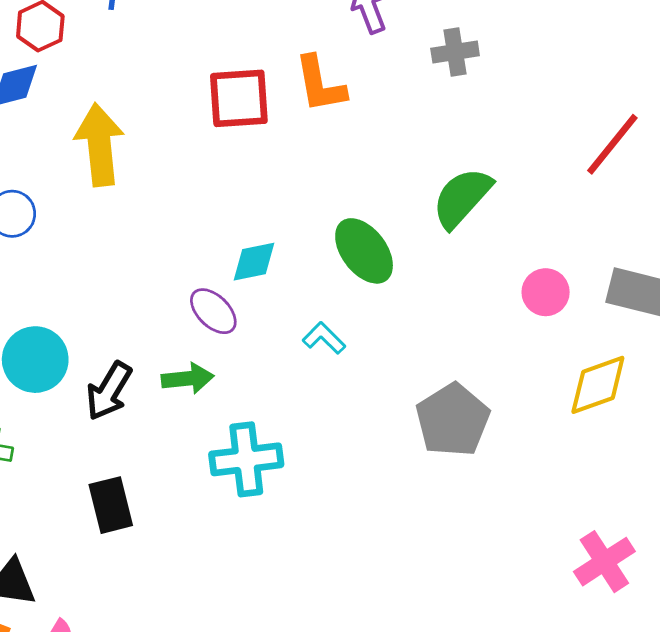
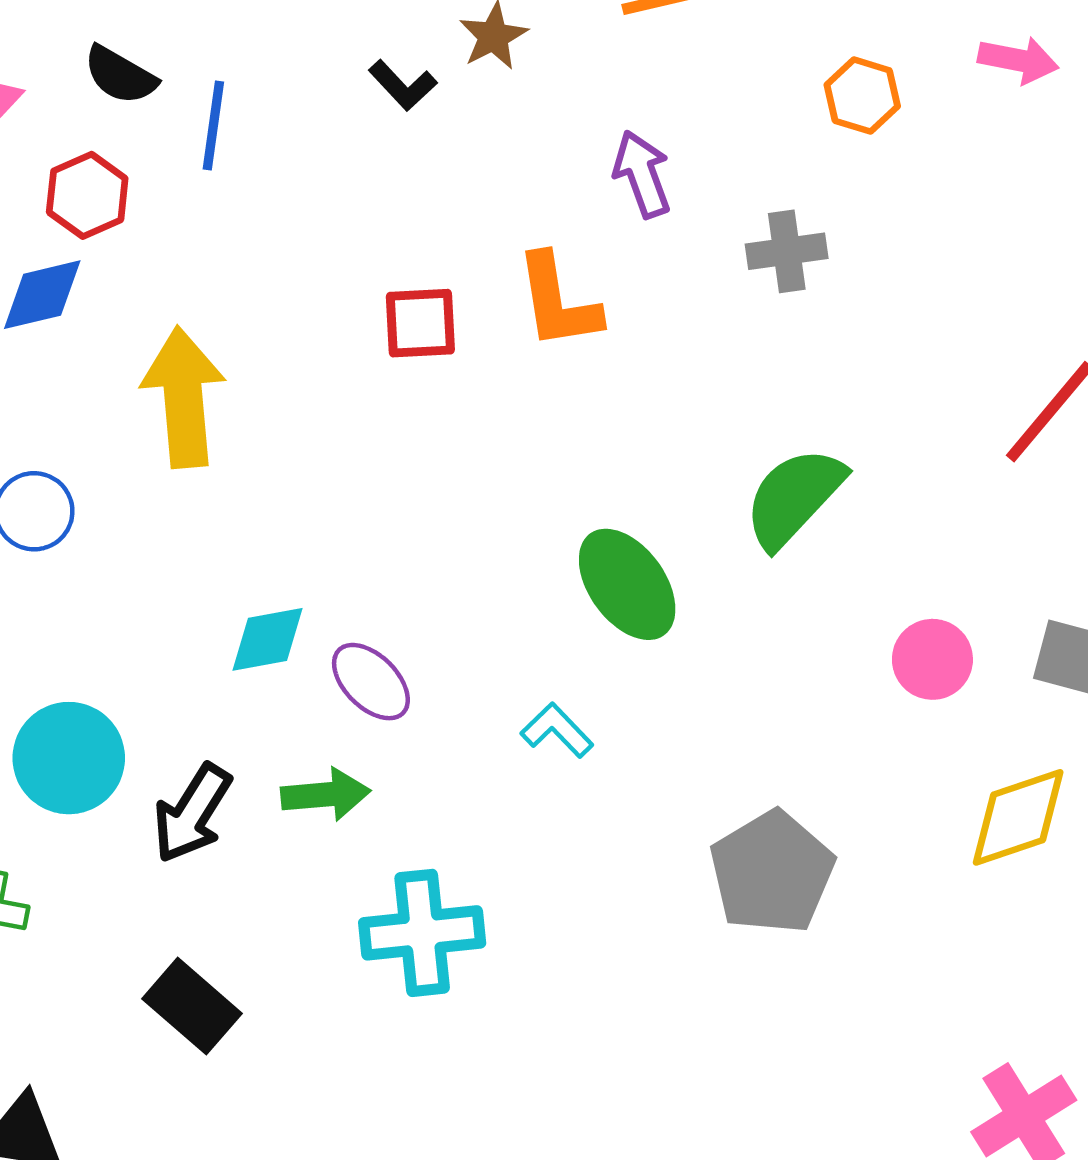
red square: (239, 98) -> (420, 323), size x0.7
cyan diamond: (254, 262) -> (267, 639), moved
black rectangle: (111, 505) -> (192, 1006), turned -36

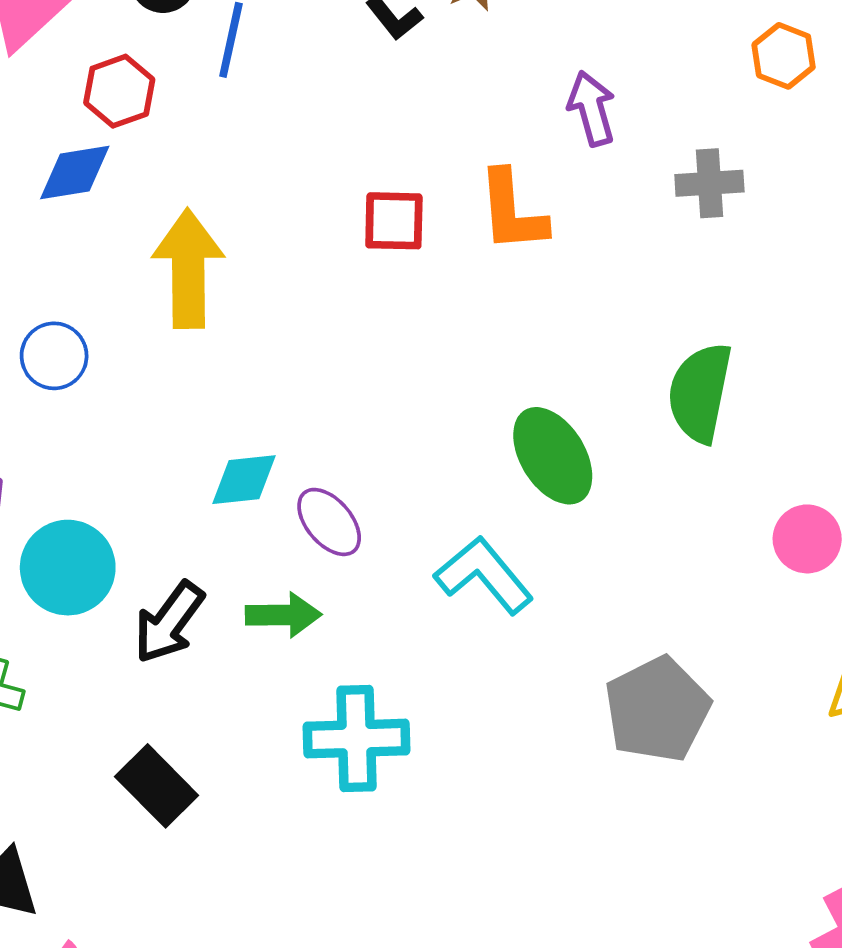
green semicircle: (794, 497) -> (700, 393), turned -36
cyan L-shape: (557, 730) -> (484, 575), size x1.6

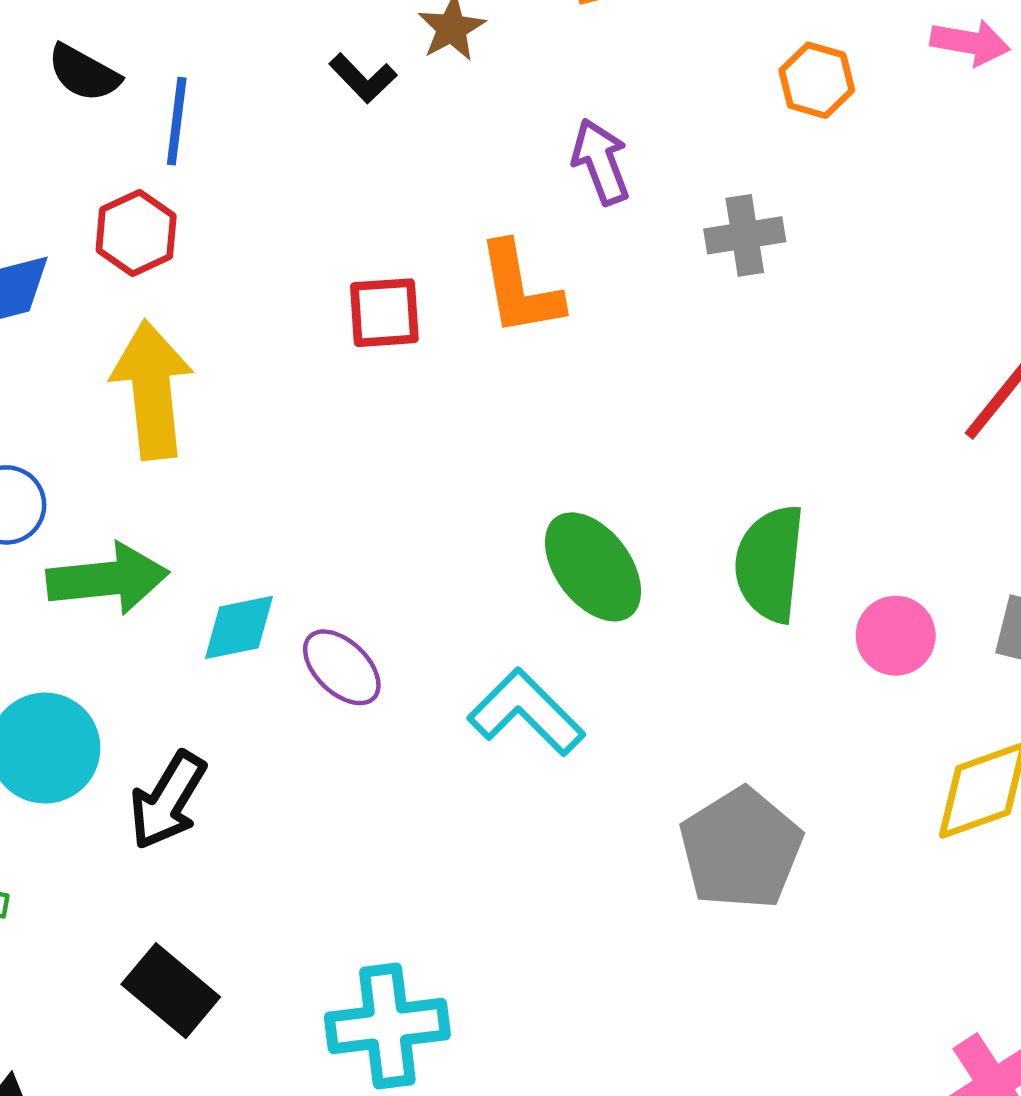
red hexagon: (119, 91) -> (136, 233), moved
green semicircle: (700, 393) -> (770, 564), moved
green arrow: (283, 615) -> (108, 579), moved, size x1.4
cyan cross: (357, 739) -> (387, 1026), moved

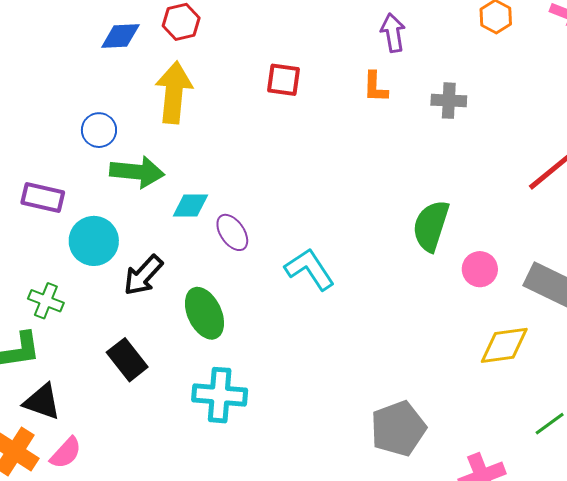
gray cross: (745, 235) -> (449, 101), moved
orange L-shape: (520, 289) -> (375, 87), moved, size x0.7
green ellipse: (593, 567) -> (204, 313), moved
gray pentagon: (741, 849) -> (398, 428), moved

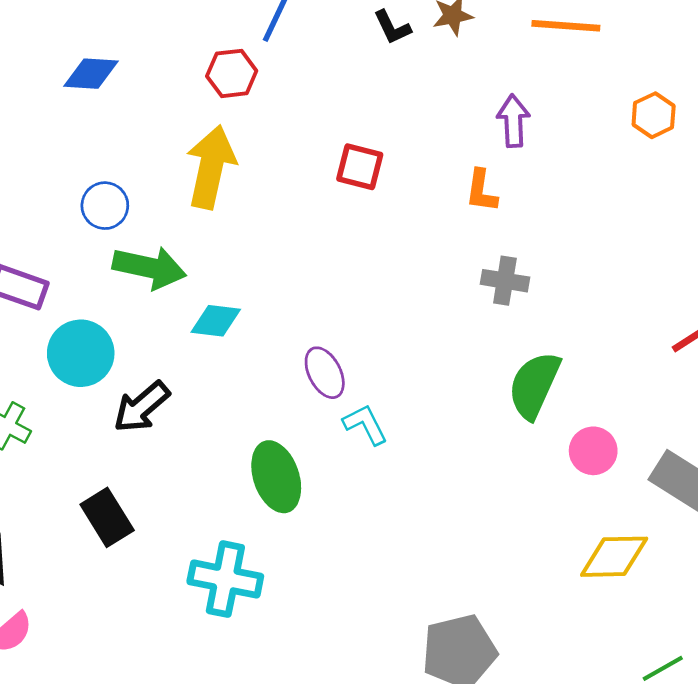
blue diamond: (120, 36) -> (91, 74), moved
gray cross: (449, 101) -> (505, 281), moved
purple ellipse: (232, 232) -> (325, 373), moved
cyan L-shape: (310, 269) -> (365, 424), size x0.7
green ellipse: (204, 313) -> (276, 477), moved

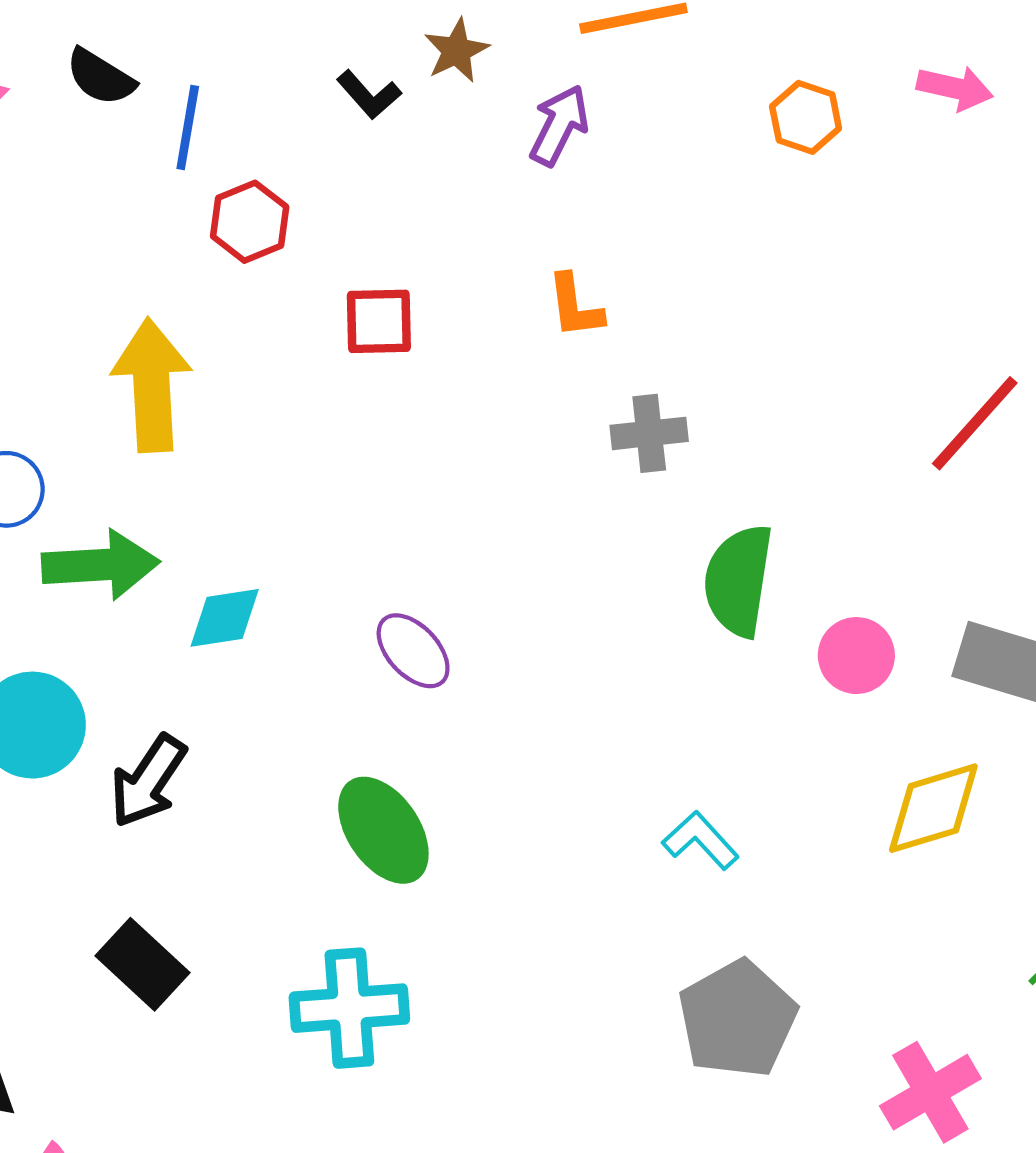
red hexagon: (232, 73) -> (250, 222), moved
purple arrow: (513, 121) -> (559, 125), moved, turned 45
cyan L-shape: (365, 424) -> (701, 840), moved

